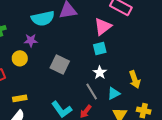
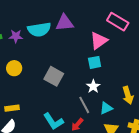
purple star: (31, 40) -> (16, 36), moved

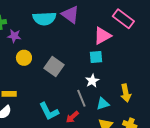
purple triangle: (65, 23) -> (70, 14), turned 36
purple star: (16, 36) -> (14, 36), moved
yellow circle: (14, 68) -> (24, 58), moved

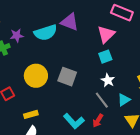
purple star: (14, 36) -> (17, 36), moved
yellow circle: (24, 58) -> (36, 76), size x1.5

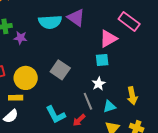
purple star: (17, 36) -> (20, 38), moved
yellow circle: (36, 76) -> (26, 78), moved

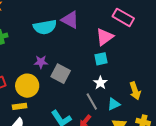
purple star: (20, 38) -> (41, 62), moved

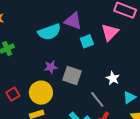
cyan square: (101, 59) -> (87, 41), moved
gray line: (92, 102) -> (97, 99), moved

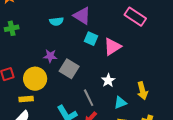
cyan semicircle: (49, 32) -> (56, 21), size x0.6
pink triangle: (110, 32) -> (112, 47), moved
cyan square: (87, 41) -> (91, 39), turned 32

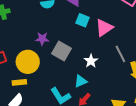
white star: (108, 80) -> (91, 61), moved
gray line: (89, 98) -> (120, 54), moved
cyan triangle: (120, 103) -> (81, 81), moved

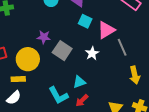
gray line: (120, 54) -> (122, 47), moved
white star: (91, 61) -> (92, 53), moved

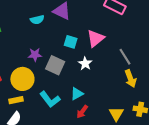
cyan square: (85, 21) -> (71, 42), moved
gray line: (122, 47) -> (125, 57), moved
cyan L-shape: (58, 95) -> (50, 99), moved

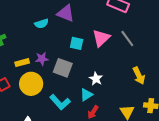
gray line: (125, 57) -> (127, 39), moved
white star: (85, 64) -> (96, 79), moved
yellow rectangle: (16, 100) -> (22, 63), moved

